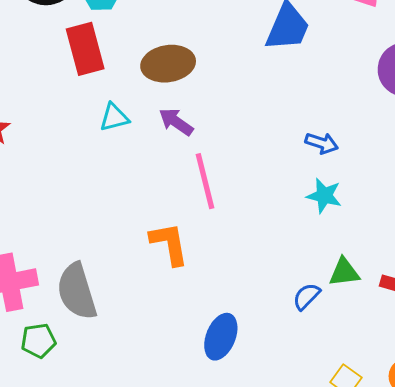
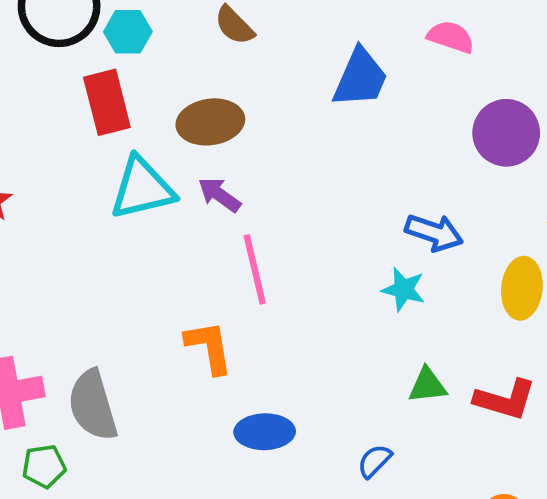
cyan triangle: (114, 117) -> (142, 188), size x1.8
blue arrow: (322, 143) -> (434, 233), moved, size x1.4
blue semicircle: (307, 296) -> (374, 461), moved
blue ellipse: (221, 337) -> (265, 432), moved, turned 66

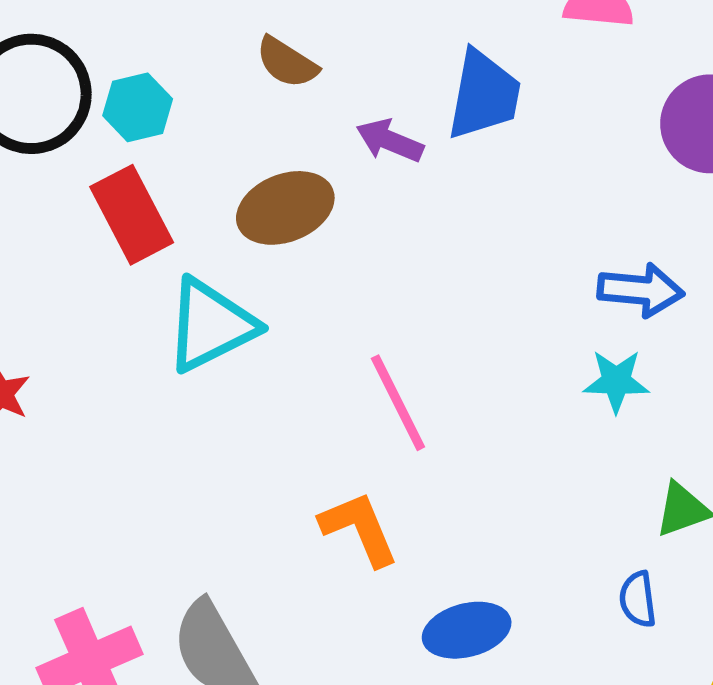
purple arrow: (219, 195) -> (390, 141), moved
blue semicircle: (374, 461) -> (638, 599), moved, turned -39

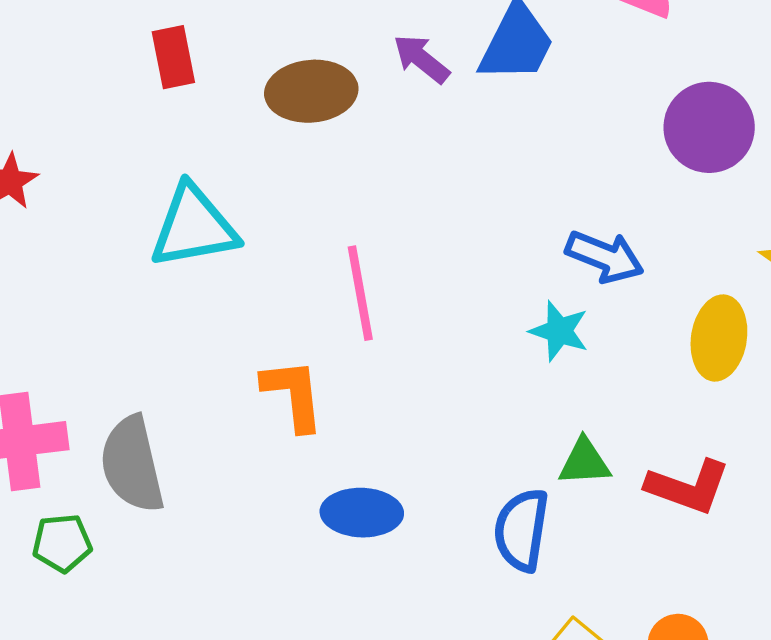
red rectangle: (132, 215) -> (173, 57), size x0.7
cyan triangle: (211, 325) -> (194, 227), moved
blue semicircle: (638, 599) -> (521, 530), size x1.6

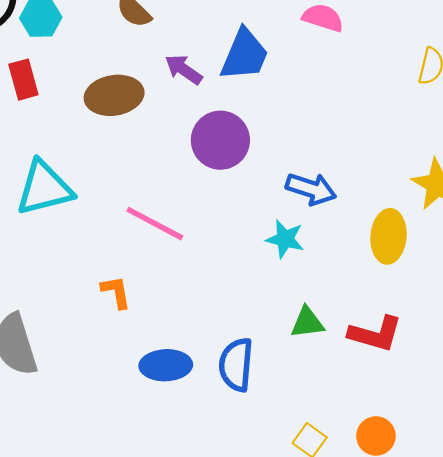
purple circle: (709, 127) -> (220, 140), moved
pink line: (360, 293) -> (155, 224), turned -48
orange L-shape: (293, 395) -> (116, 292), size x0.7
blue semicircle: (521, 530) -> (236, 365), moved

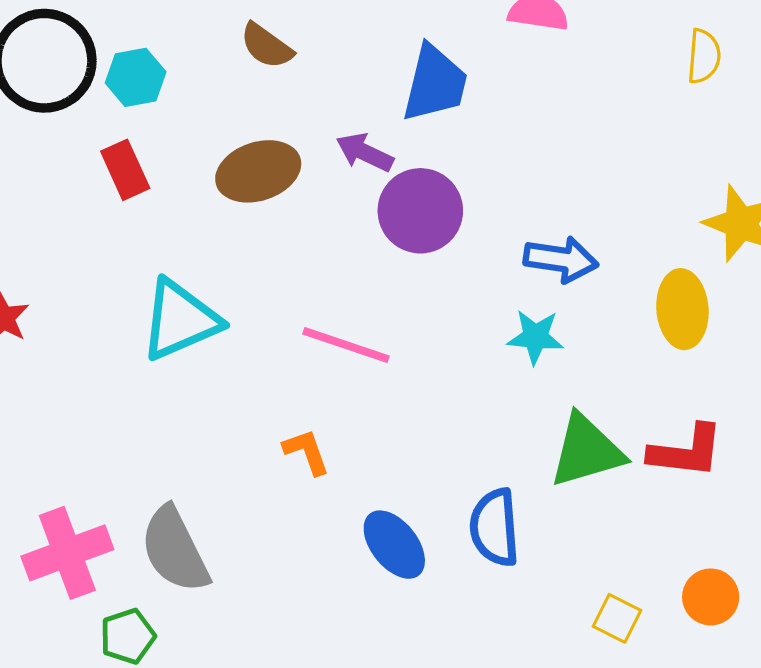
purple arrow: (184, 69) -> (365, 152), moved
green triangle: (307, 323) -> (586, 451), size x1.6
blue ellipse: (166, 365) -> (394, 545), turned 63

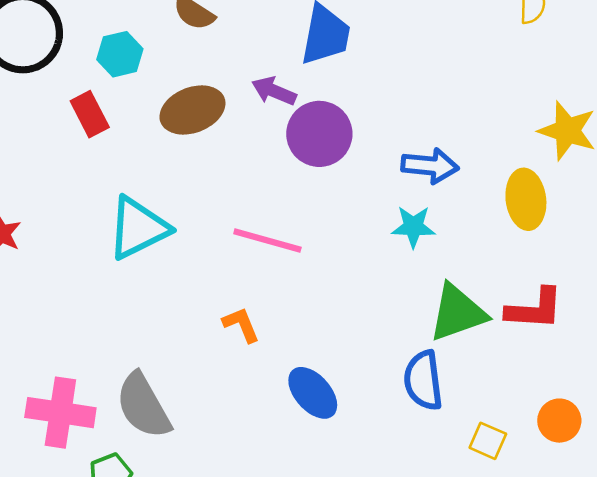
cyan hexagon: (136, 77) -> (120, 54), moved
blue semicircle: (495, 528) -> (423, 380), moved
pink cross: (67, 553) -> (60, 413), turned 32

